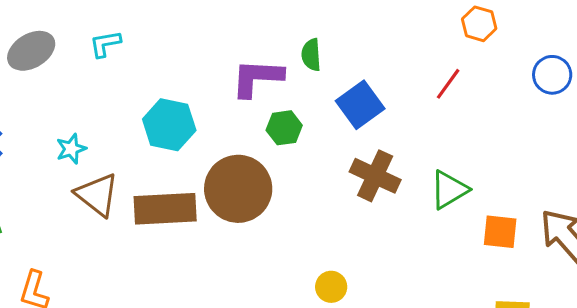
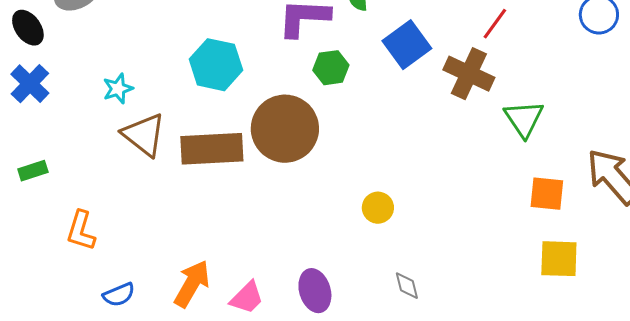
brown cross: (375, 176) -> (469, 74), moved
green triangle: (449, 190) -> (524, 119), moved, turned -33
orange square: (500, 232) -> (547, 194), moved
yellow circle: (331, 287) -> (378, 208), moved

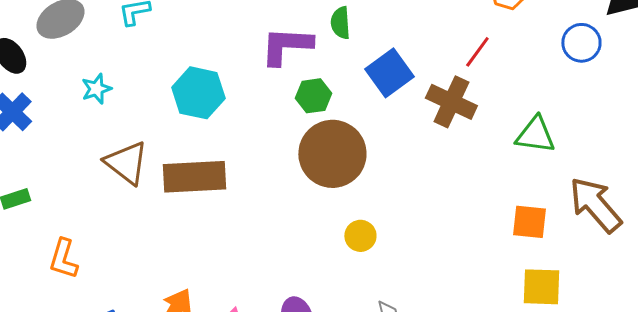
cyan star: (118, 89) -> (96, 89), moved
green triangle: (524, 119) -> (535, 135), moved, turned -48
brown circle: (285, 129) -> (332, 154), moved

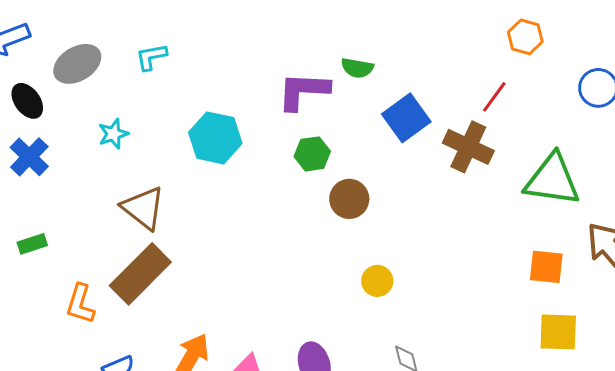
green semicircle: (340, 23) -> (357, 68), turned -76
green hexagon: (313, 96) -> (312, 154), moved
green triangle: (535, 135) -> (552, 180), size x1.4
brown circle: (332, 154) -> (349, 199), size x0.6
brown rectangle: (194, 177) -> (140, 274), moved, turned -42

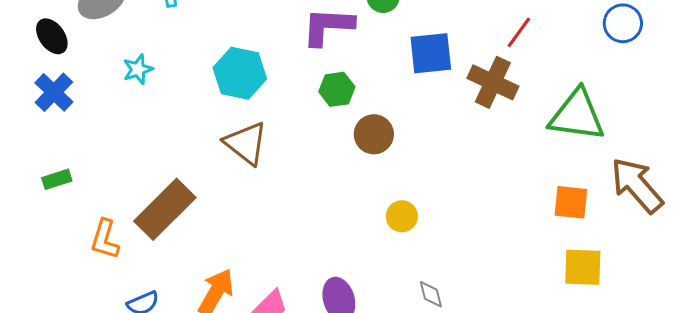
blue square: (406, 118) -> (431, 53), turned 30
brown triangle: (143, 208) -> (246, 143), moved

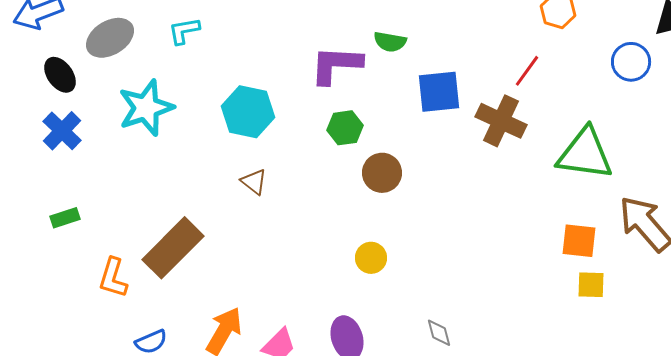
cyan star: (138, 69) -> (146, 108), size x1.8
brown triangle: (246, 143) -> (254, 182), size x0.6
yellow circle: (402, 216) -> (371, 258), moved
yellow square: (583, 267) -> (591, 285), moved, size x0.7

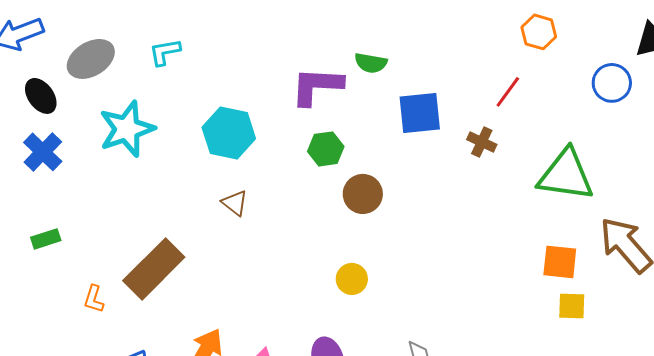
brown cross: (501, 121) -> (482, 142), size x0.6
orange L-shape: (113, 278) -> (94, 299), size x0.7

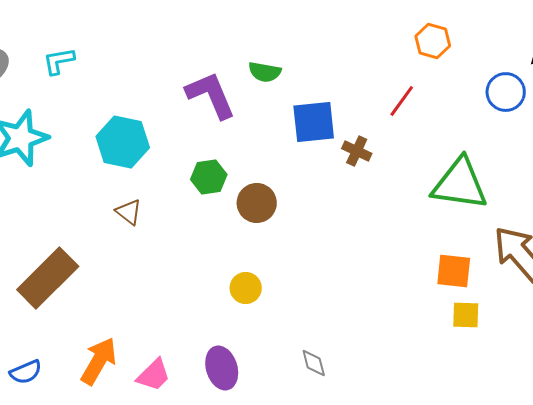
purple L-shape: (317, 86) -> (211, 95), turned 64
brown cross: (482, 142) -> (357, 151), moved
green hexagon: (326, 149) -> (209, 177), moved

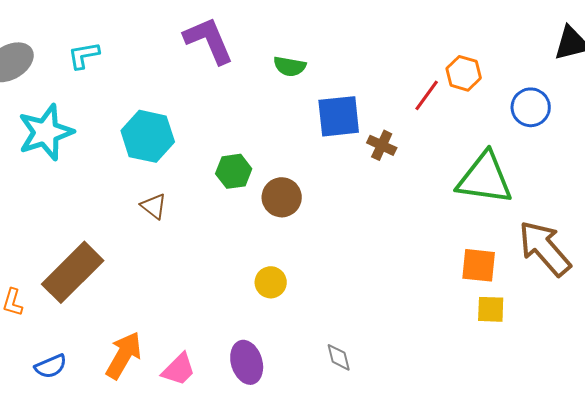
orange hexagon: (433, 41) -> (464, 73), moved
blue circle: (506, 92) -> (531, 107), moved
purple L-shape: (211, 95) -> (209, 40), moved

